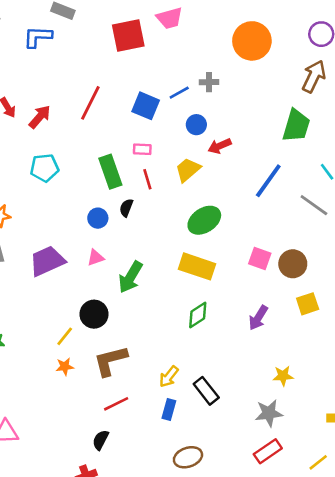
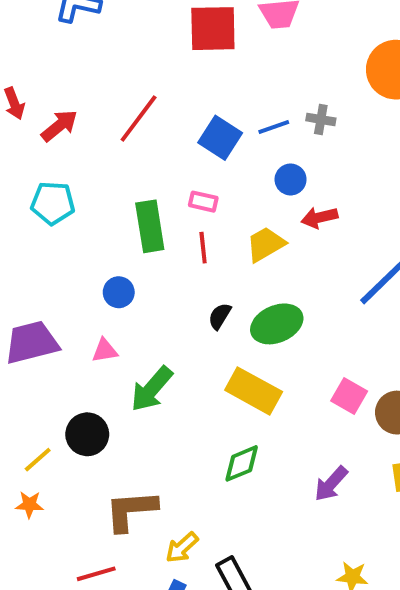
black semicircle: (126, 208) -> (220, 316), moved
brown L-shape: (110, 361) -> (131, 510), moved

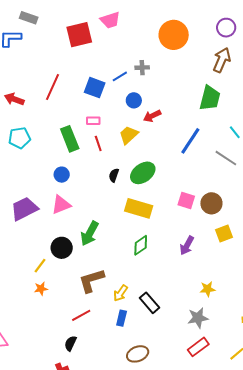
red arrow: (59, 126) -> (14, 99), turned -108
pink triangle: (105, 350) -> (61, 205), size x1.5
green arrow: (152, 389) -> (90, 233), moved

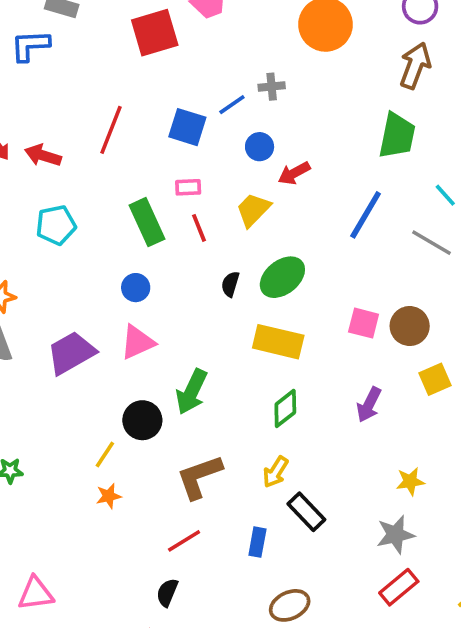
yellow arrow: (121, 293) -> (275, 472), moved

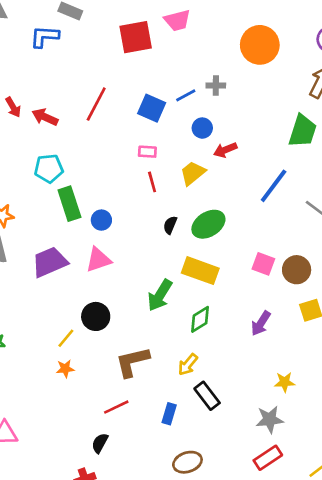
green rectangle: (147, 222) -> (69, 204), moved
green arrow: (192, 392) -> (160, 295), moved

